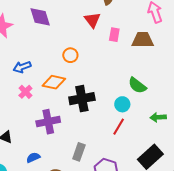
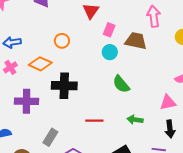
cyan circle: (122, 104) -> (110, 52), moved
red line: (119, 127) -> (94, 121), turned 48

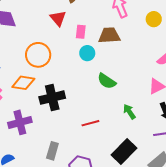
orange circle: (62, 41) -> (38, 55), size x1.6
green arrow: (135, 120) -> (129, 112), turned 63

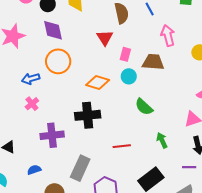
orange circle: (38, 55) -> (58, 61), moved
orange diamond: (23, 83) -> (98, 83), moved
gray rectangle: (52, 151) -> (80, 168), size x1.4

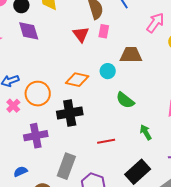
pink arrow: (168, 35) -> (155, 23), moved, turned 55
pink rectangle: (125, 54) -> (104, 31), moved
orange circle: (58, 61) -> (38, 94), moved

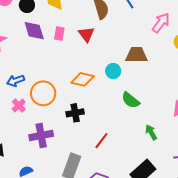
pink rectangle: (104, 31) -> (59, 34), moved
black cross: (70, 113) -> (75, 113), size x0.7
red line: (106, 141) -> (101, 141), moved, turned -42

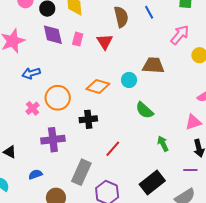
blue arrow: (16, 81) -> (31, 73), moved

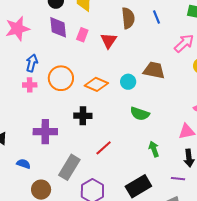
blue arrow: (31, 73) -> (32, 63), turned 114
orange circle: (58, 98) -> (61, 78), moved
pink cross: (33, 108) -> (30, 85), moved, turned 32
green semicircle: (144, 110) -> (140, 114), turned -30
blue semicircle: (35, 174) -> (24, 164), turned 32

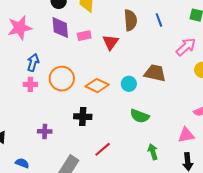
pink rectangle: (82, 35) -> (84, 36), turned 56
purple cross: (45, 132) -> (45, 131), size x0.6

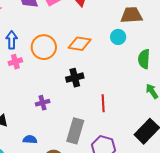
cyan circle: (129, 84) -> (118, 37), moved
green semicircle: (140, 116) -> (144, 59), moved, turned 90
red line: (103, 149) -> (103, 103), turned -36

